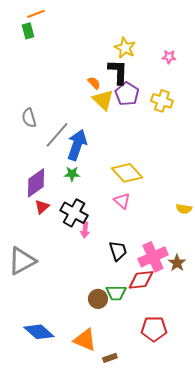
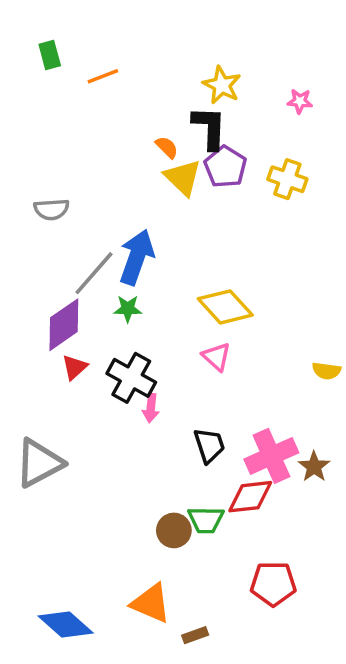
orange line: (36, 14) -> (103, 76), moved
gray semicircle: (29, 118) -> (51, 209), turned -78
gray line: (57, 135) -> (94, 273), moved
blue diamond: (39, 332) -> (66, 624), moved

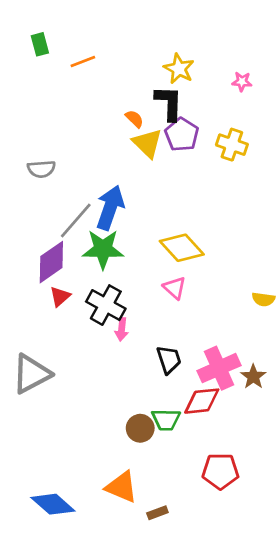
green star: (128, 309) -> (103, 249), size x1.8

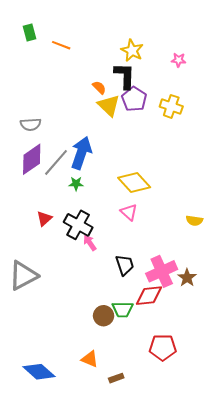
orange line: (83, 62) -> (61, 45), turned 42
green star: (103, 249) -> (76, 184), size x0.5
purple diamond: (51, 262) -> (32, 159), moved
pink arrow: (122, 329) -> (90, 243), turned 140
orange triangle: (122, 487) -> (90, 359), size x0.7

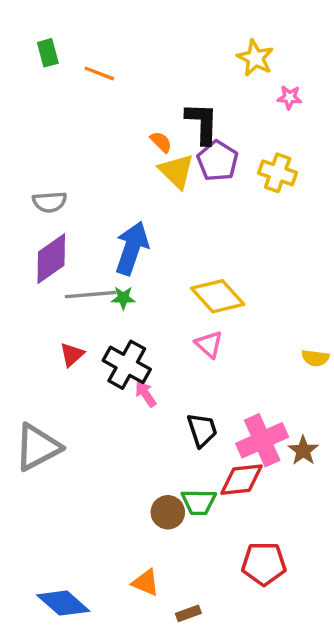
yellow star: (132, 50) -> (255, 58), moved
gray line: (56, 162) -> (91, 295), moved, turned 44

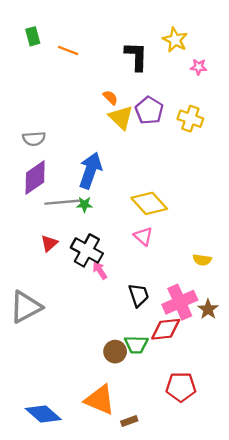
black L-shape: (202, 123) -> (136, 56), moved
yellow semicircle: (315, 358) -> (202, 260), moved
orange triangle: (146, 583) -> (100, 400), size x1.6

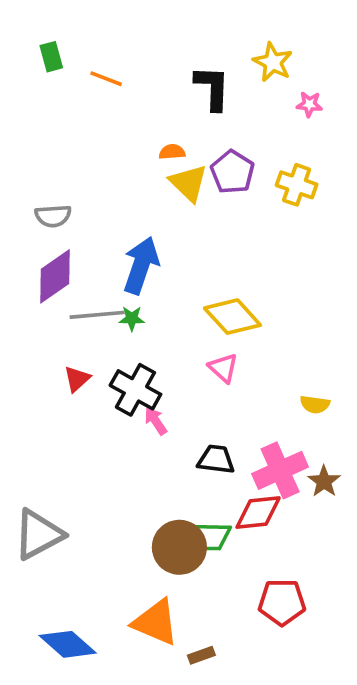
orange semicircle: (110, 97) -> (172, 152), turned -49
black trapezoid: (139, 295) -> (216, 459), turned -65
gray triangle: (26, 307) -> (38, 534), moved
brown circle: (115, 352) -> (179, 547), size x1.5

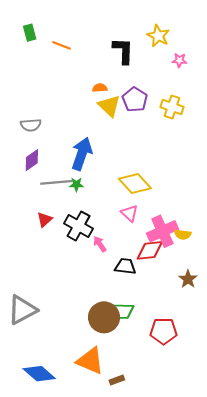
purple diamond: (55, 276) -> (32, 160), size x0.7
pink arrow: (156, 421) -> (100, 244), moved
pink cross: (280, 470) -> (162, 231), moved
red diamond: (258, 512) -> (150, 250), moved
red pentagon: (282, 602) -> (164, 331), moved

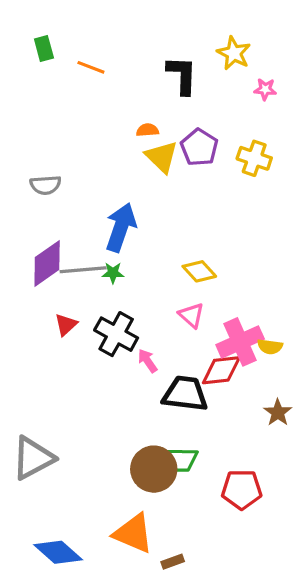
purple diamond: (32, 160) -> (47, 263), moved, size x1.4
yellow diamond: (135, 183) -> (199, 271), size x0.7
black trapezoid: (125, 266) -> (185, 394), size x1.4

